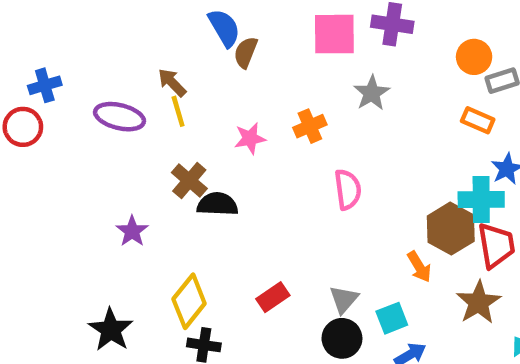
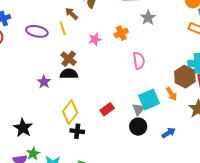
brown arrow: (172, 82) -> (72, 14), moved
black semicircle: (217, 204) -> (69, 74), moved
cyan square: (392, 318) -> (149, 99), moved, size x1.5
black star: (111, 330) -> (23, 128), moved

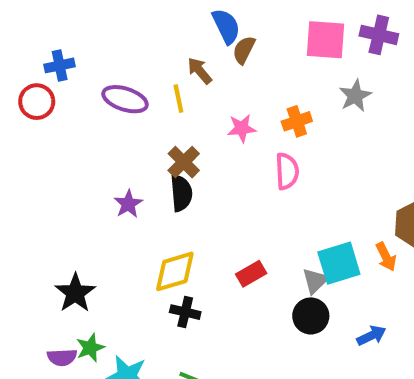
pink semicircle: (139, 61) -> (287, 171), moved
black semicircle: (69, 74) -> (181, 193), turned 78
yellow diamond: (70, 112) -> (175, 271), turned 30

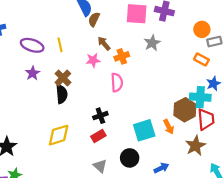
brown arrow: (200, 71) -> (104, 43), moved
purple star: (128, 204) -> (33, 73), moved
gray triangle: (315, 281) -> (100, 166), moved, turned -32
black cross: (185, 312) -> (100, 116), moved, turned -32

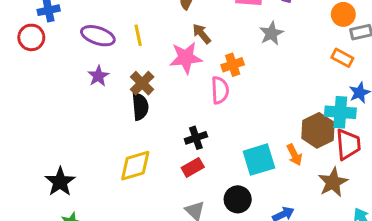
orange cross: (122, 56) -> (233, 65), moved
pink star: (93, 60) -> (186, 58), size x1.5

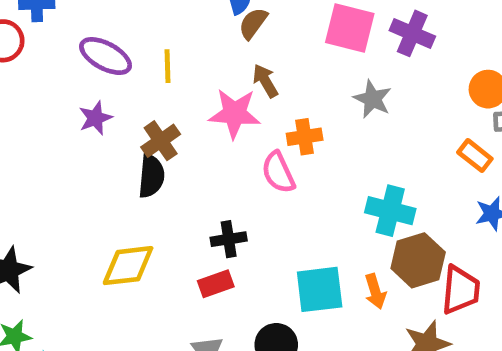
gray star: (271, 33) -> (373, 99), turned -30
pink semicircle: (220, 90) -> (278, 172), turned 148
cyan cross: (340, 112) -> (390, 211), moved

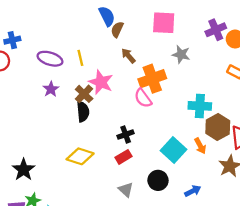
purple cross: (412, 33) -> (216, 30), moved, turned -36
pink star: (235, 113) -> (101, 82), moved, turned 30
orange cross: (305, 137) -> (152, 79), size x1.6
yellow diamond: (128, 266) -> (80, 156), turned 36
cyan square: (320, 289) -> (174, 150), turned -30

